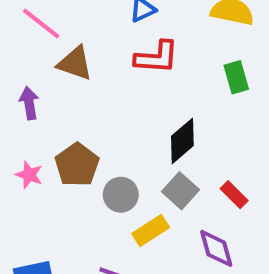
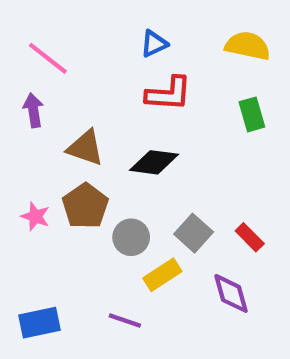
brown triangle: (75, 63) -> (85, 148), moved
purple arrow: (29, 103) -> (33, 110), moved
black diamond: (182, 141) -> (154, 162), moved, turned 48

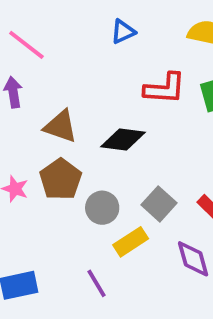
red L-shape: (169, 94) -> (165, 88), moved
purple line: (125, 320) -> (97, 283), turned 40

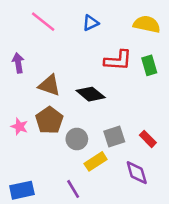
pink line: (26, 45) -> (43, 22), moved
black diamond: (123, 140) -> (91, 94), turned 32
gray square: (159, 204) -> (114, 137), turned 30

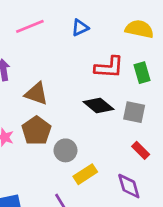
pink line: (43, 22) -> (30, 26), turned -60
black diamond: (91, 94) -> (98, 106), moved
gray square: (114, 137) -> (134, 112), moved, turned 30

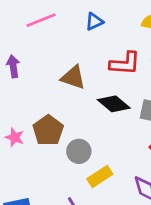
brown triangle: (36, 94) -> (73, 77), moved

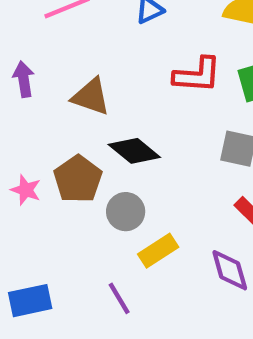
brown triangle: (73, 77) -> (91, 97), moved
black diamond: (114, 104) -> (134, 151), moved

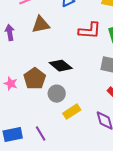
brown triangle: (91, 97) -> (41, 25), moved, turned -30
purple line: (119, 298) -> (41, 134), moved

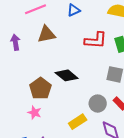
pink star: (11, 84) -> (34, 113), moved
gray circle: (57, 94) -> (98, 104), moved

